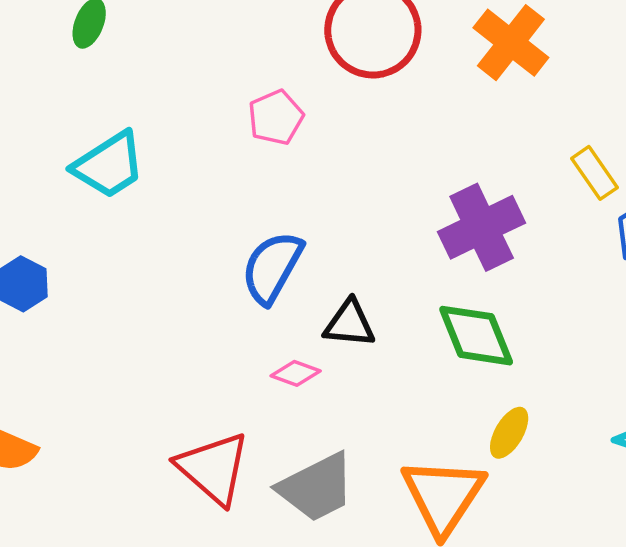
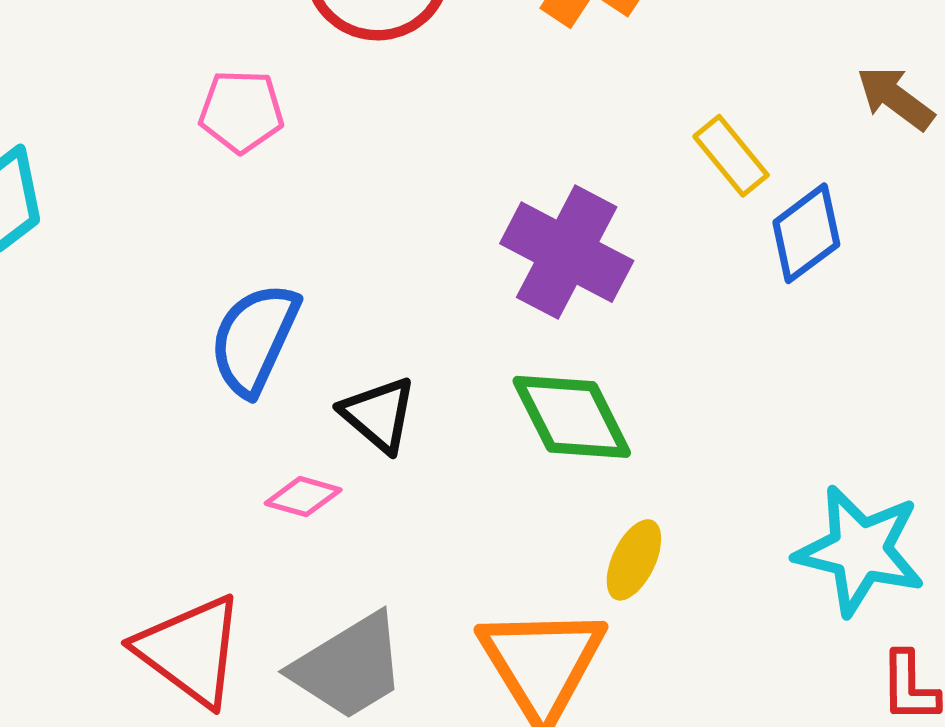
pink pentagon: (276, 117) -> (241, 111), turned 30
purple cross: (482, 227) -> (567, 252), turned -32
black triangle: (350, 324) -> (379, 414), turned 40

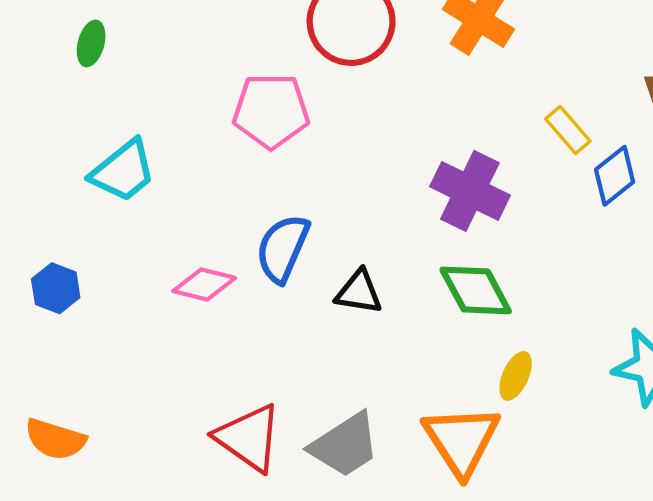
pink pentagon: (241, 111) -> (271, 111), size x1.5
black triangle: (379, 414) -> (359, 292), turned -30
pink diamond: (303, 497) -> (204, 285), moved, size x1.4

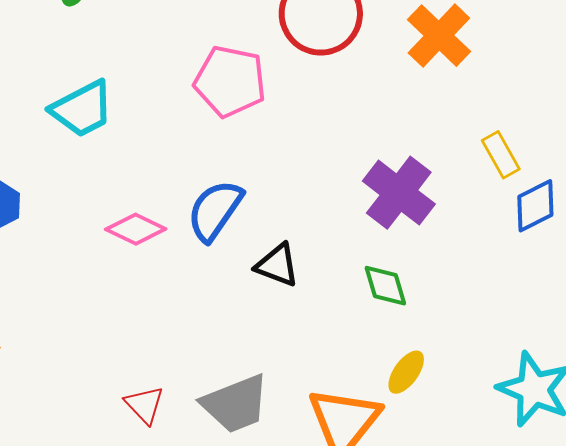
green diamond: (476, 290) -> (385, 286), size x0.7
red triangle: (249, 438) -> (145, 405), moved, size x0.6

